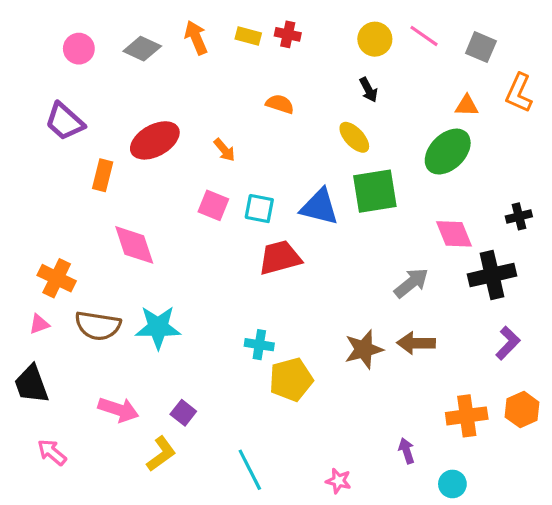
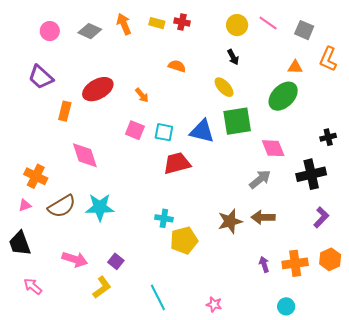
pink diamond: (454, 234) -> (273, 148), moved
brown semicircle: (98, 326) -> (62, 206), turned -40
purple arrow: (407, 451) -> (264, 264), moved

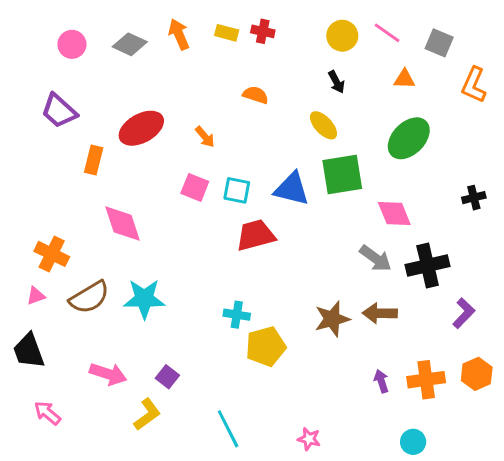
orange triangle: (295, 67) -> (404, 79), moved
black cross: (311, 174) -> (428, 266), moved
gray arrow: (260, 179) -> (376, 258), turned 75

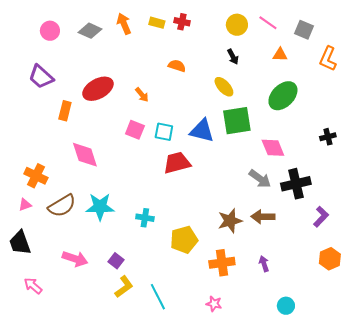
cyan cross: (237, 315) -> (145, 218), moved
orange cross: (426, 380) -> (222, 263), moved
yellow L-shape: (147, 414) -> (124, 287), moved

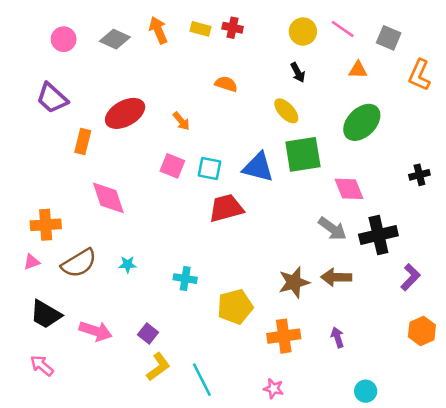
orange cross: (36, 176) -> (46, 225), turned -30
cyan star: (100, 207) -> (128, 264), size x0.5
black trapezoid: (20, 243) -> (46, 314), moved, turned -40

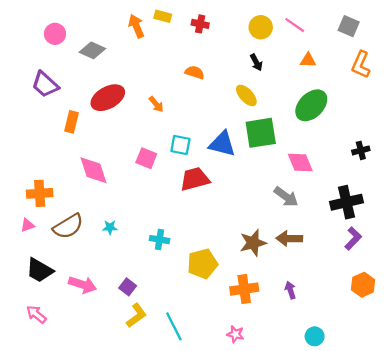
yellow rectangle: (201, 29) -> (163, 16), moved
gray square: (389, 38) -> (349, 26), moved
gray diamond: (115, 39) -> (92, 50), moved
pink square: (172, 166) -> (146, 158), moved
black cross: (378, 235) -> (346, 202), moved

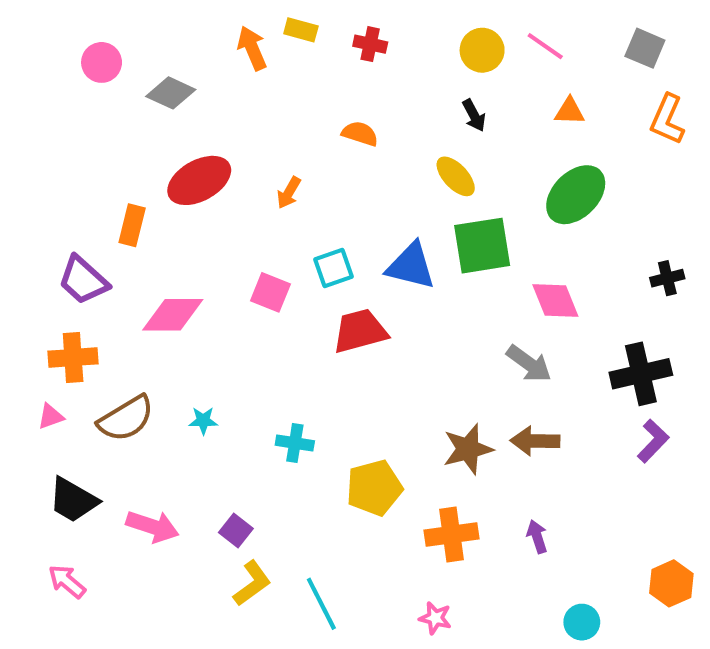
purple trapezoid: (45, 84) -> (83, 280), moved
orange arrow: (156, 104) -> (289, 193), turned 70
cyan square: (180, 145) -> (334, 268), turned -30
pink diamond: (93, 170) -> (173, 315), turned -72
orange hexagon: (363, 285) -> (671, 583), moved

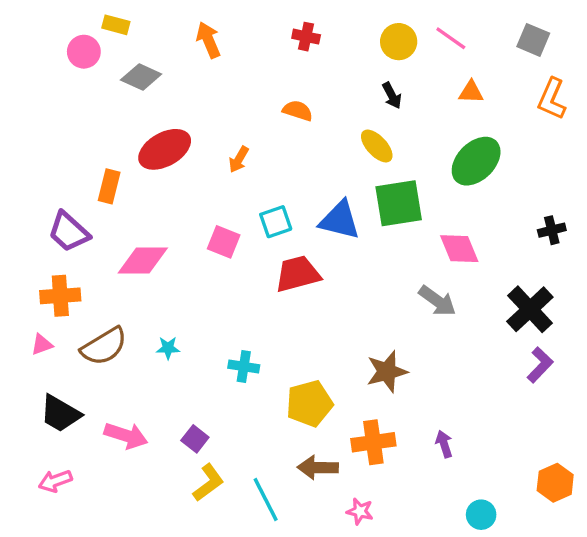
yellow rectangle: (301, 30) -> (116, 25), moved
black cross: (641, 374) -> (530, 309), turned -30
brown arrow: (535, 441) -> (318, 468), moved
pink arrow: (67, 581) -> (55, 481), turned -60

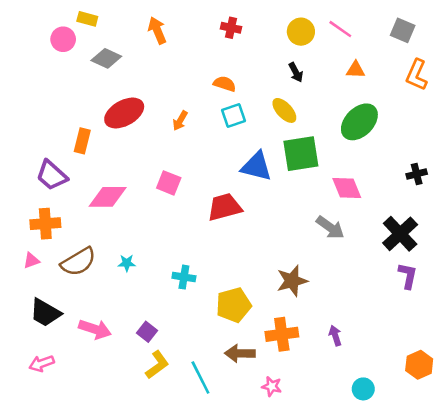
cyan square: (276, 222) -> (234, 116), moved
purple L-shape: (540, 365) -> (408, 276), turned -32

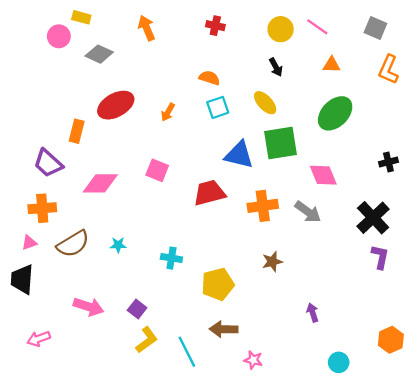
brown star: (292, 281) -> (272, 262), size x0.7
black trapezoid: (45, 313) -> (22, 279), moved, turned 64
orange cross: (282, 334) -> (263, 206), moved

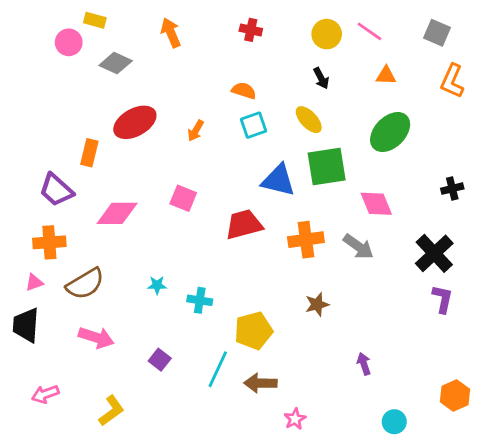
cyan star: (118, 245) -> (157, 285), moved
pink arrow: (88, 307) -> (96, 338), moved
yellow L-shape: (147, 340) -> (111, 411), moved
cyan line: (187, 352) -> (218, 369), moved, turned 52
pink star: (253, 360) -> (295, 419), turned 30

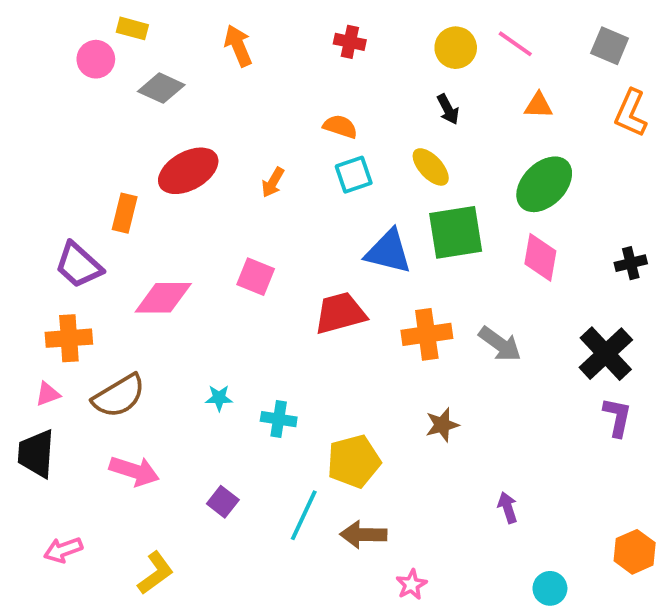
pink diamond: (376, 204) -> (540, 257), moved, turned 32

